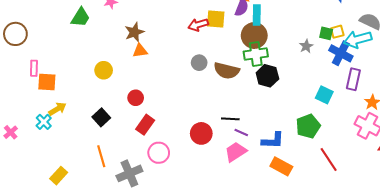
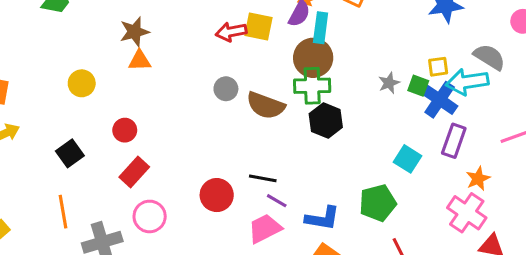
green square: (326, 33) -> (418, 86), moved

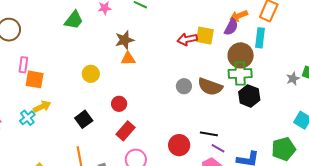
cyan rectangle: (321, 28) -> (260, 38), moved
gray star: (389, 83) -> (293, 79), moved
gray circle: (226, 89) -> (184, 86), moved

